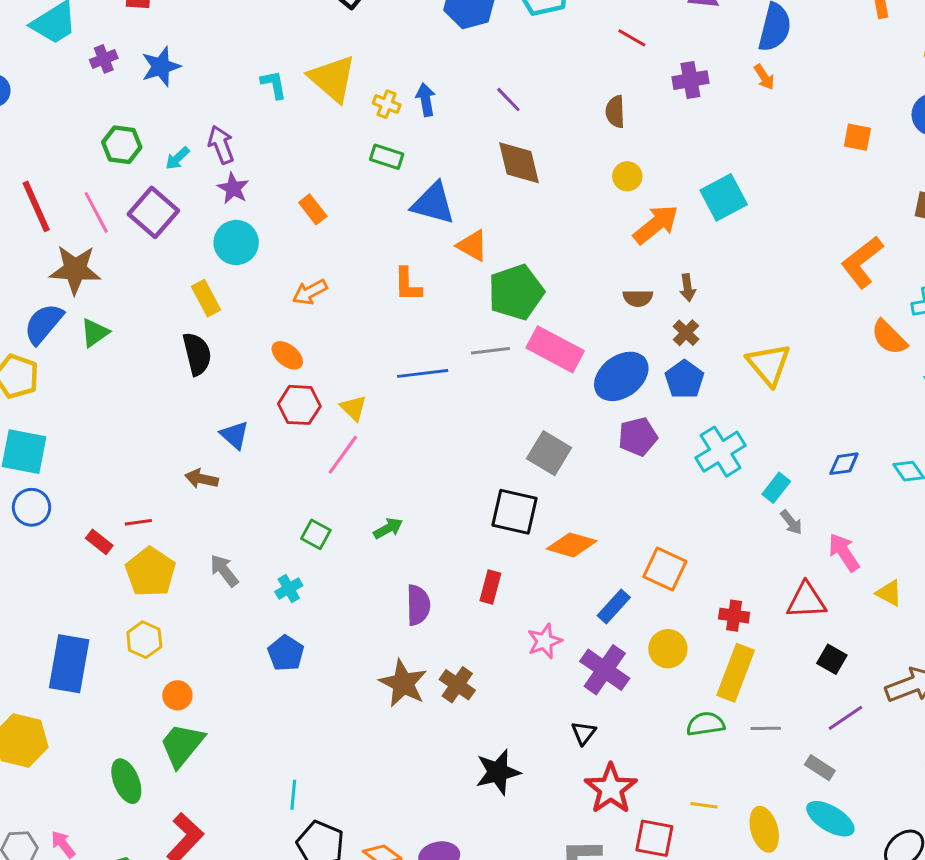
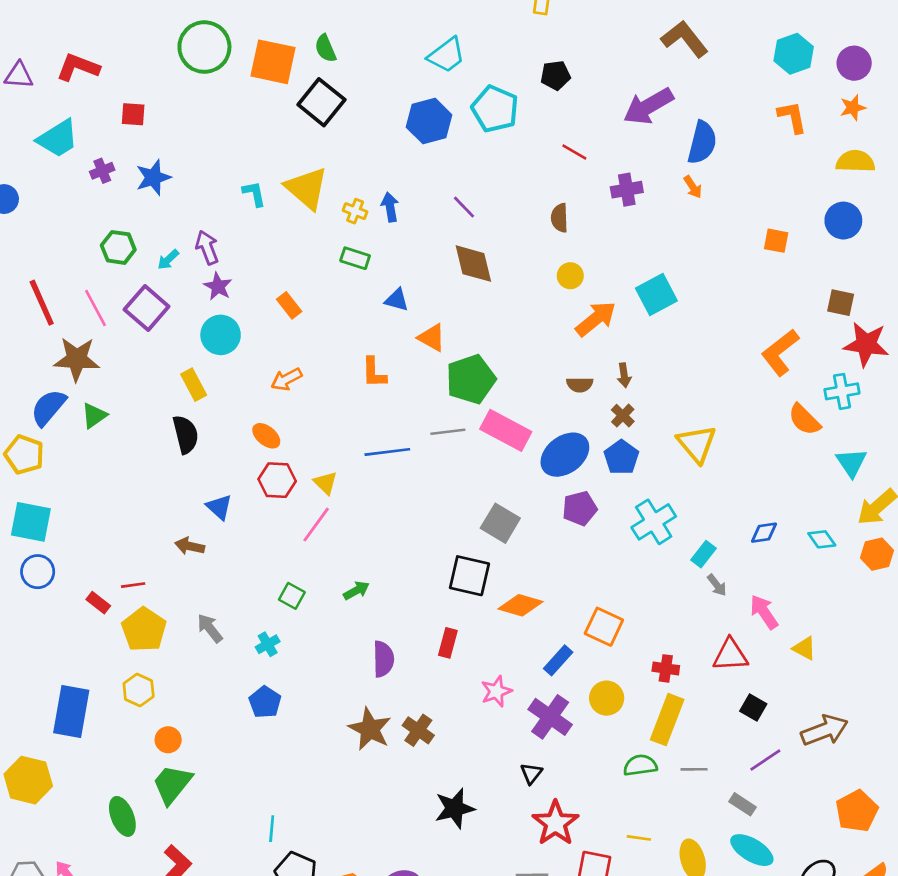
blue triangle: (433, 203) -> (397, 300), size x0.6

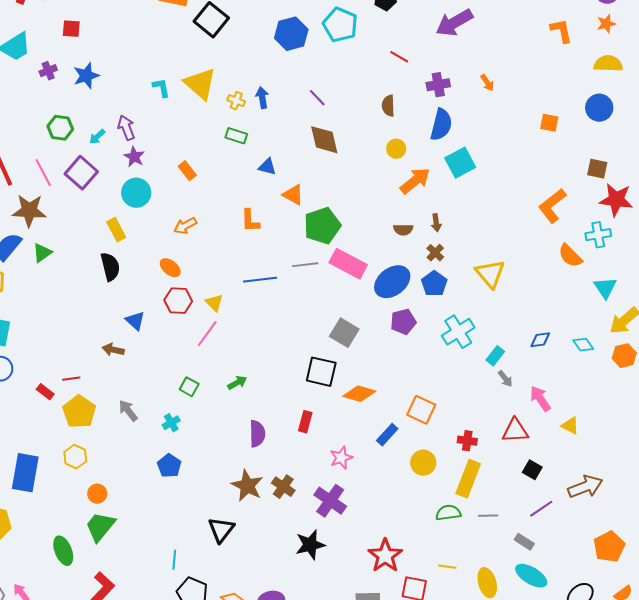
blue semicircle: (702, 143) -> (441, 125), moved
purple cross: (550, 717) -> (330, 501), moved
black triangle: (531, 773) -> (221, 530), moved, size x1.6

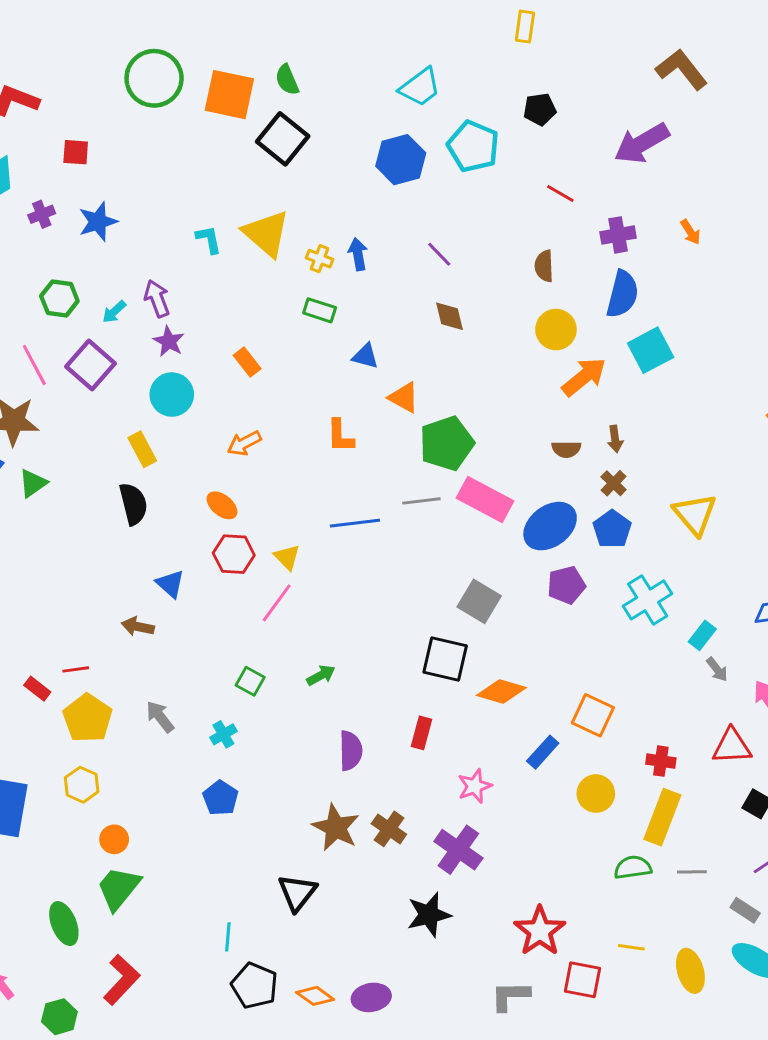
brown diamond: (324, 140) -> (450, 316), size x0.7
yellow circle: (396, 149) -> (556, 330), size x1.4

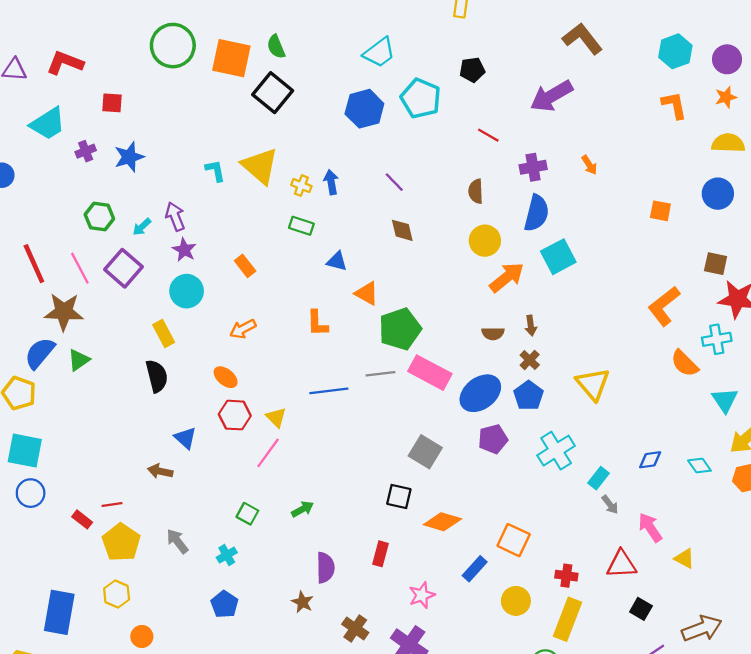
black square: (445, 659) -> (399, 496), size x0.7
brown star: (336, 828) -> (302, 602), moved, size x0.6

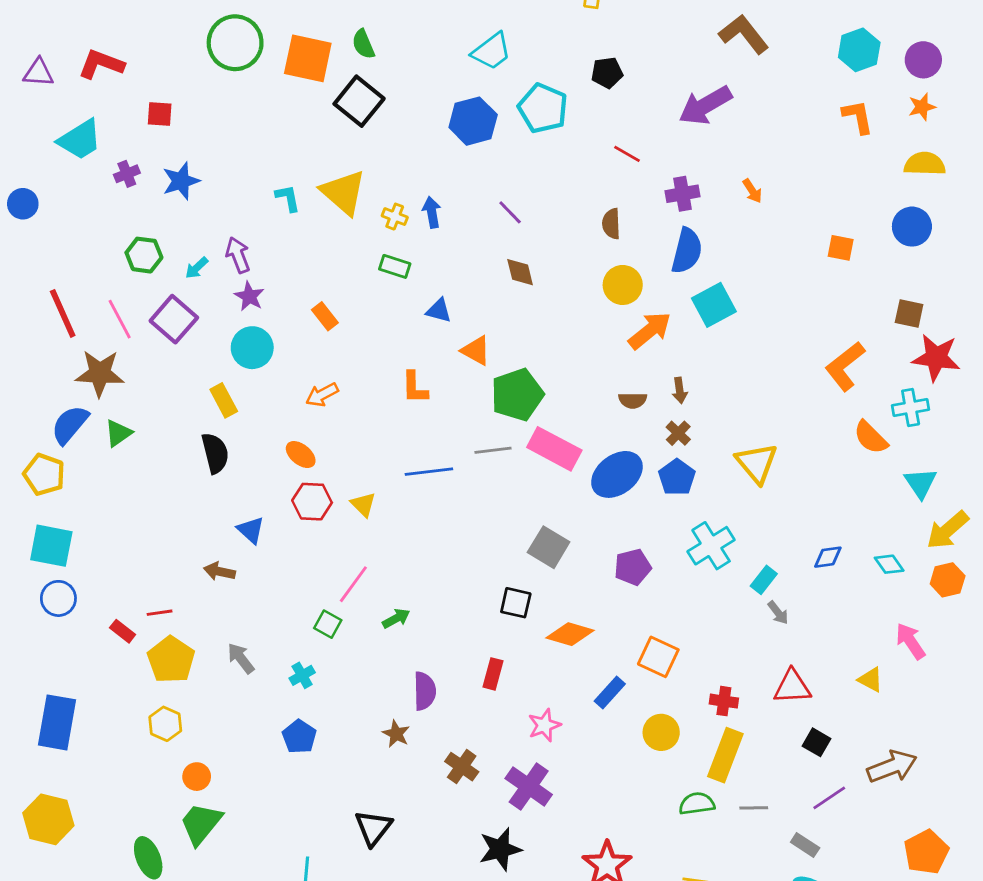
purple pentagon: (493, 439) -> (633, 567), moved
pink line: (268, 453) -> (353, 584), moved
pink arrow: (650, 527) -> (911, 641), moved
blue rectangle: (59, 612) -> (57, 722), moved

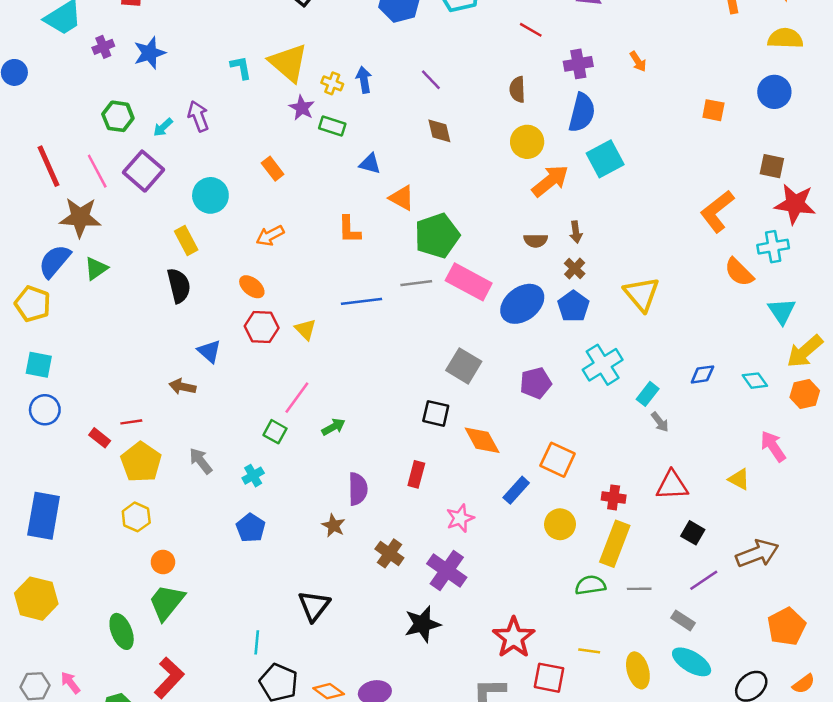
purple star: (249, 296) -> (302, 108), moved
cyan square: (51, 546) -> (39, 365), size x0.7
orange diamond: (570, 634) -> (482, 440), turned 45

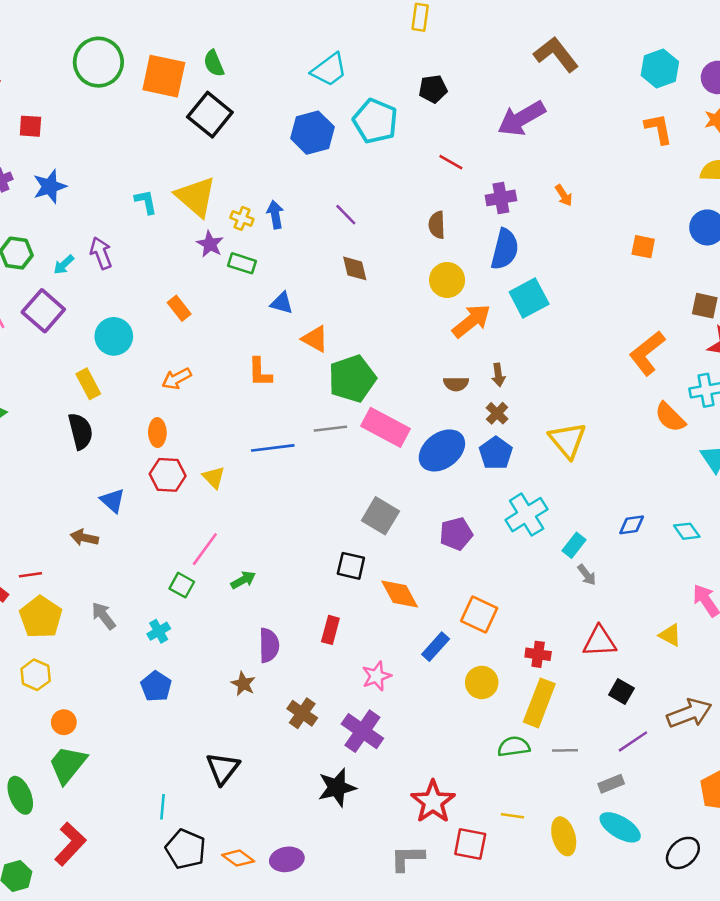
orange ellipse: (252, 287) -> (157, 433), turned 50
gray rectangle: (683, 620) -> (611, 784), turned -55

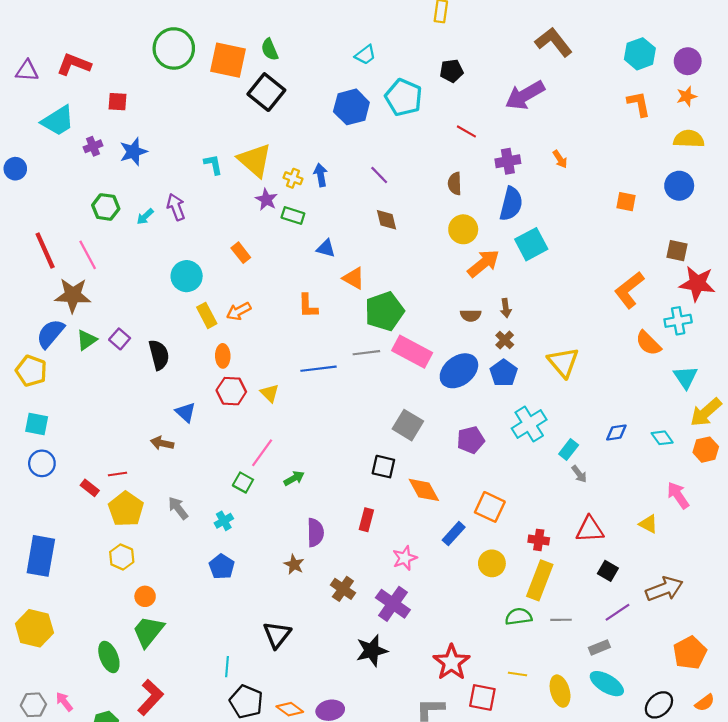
cyan trapezoid: (329, 70) -> (365, 55), size x0.7
purple square: (43, 311) -> (120, 339), moved, size x0.6
yellow rectangle: (88, 384) -> (207, 315), moved

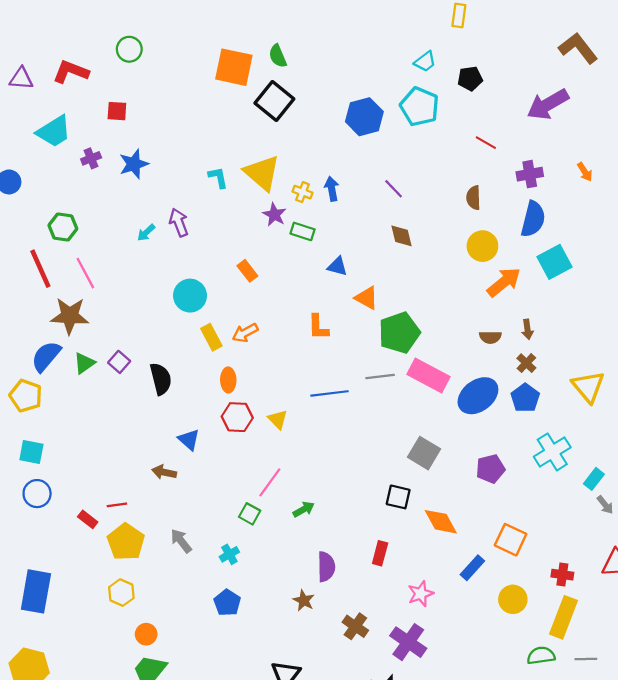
green circle: (174, 48) -> (129, 49), moved, size x0.6
cyan trapezoid: (365, 55) -> (425, 62), moved
green hexagon: (106, 207) -> (63, 227), moved

